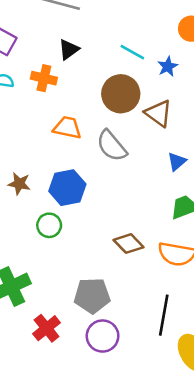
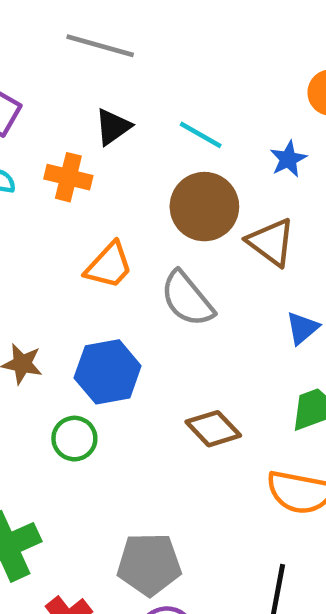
cyan line: (132, 52) -> (201, 135), moved
orange trapezoid: (67, 128) -> (109, 266), turned 120
brown diamond: (129, 244) -> (213, 429), moved

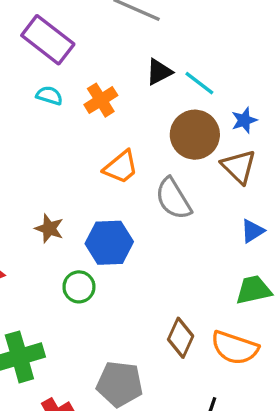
black triangle: (113, 127) -> (159, 72), moved
blue star: (288, 159) -> (244, 120), moved
orange cross: (68, 177) -> (101, 100), turned 36
brown diamond: (213, 429) -> (181, 338), moved, turned 60

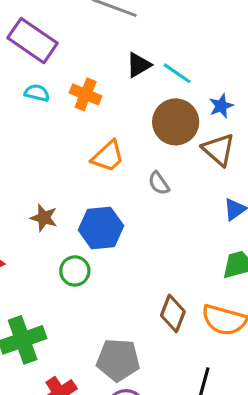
orange cross: (101, 100) -> (86, 94), turned -32
gray semicircle: (173, 199) -> (159, 183), size x0.6

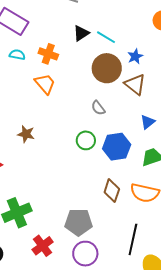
orange trapezoid: (108, 156) -> (45, 84), moved, turned -85
blue hexagon: (101, 228) -> (117, 147), moved
green circle: (75, 271) -> (86, 140), moved

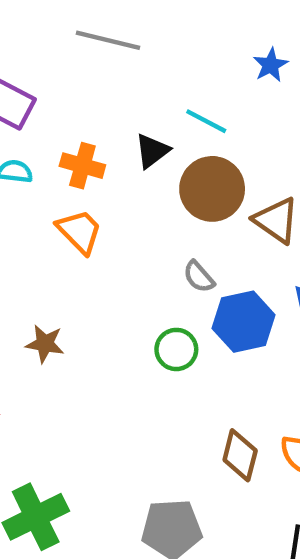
black triangle: (81, 33) -> (152, 151), moved
blue star: (135, 56) -> (271, 65), moved
blue hexagon: (117, 147) -> (244, 322), moved

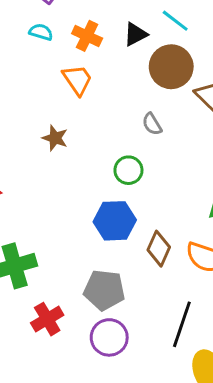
blue hexagon: (244, 322) -> (115, 221), moved
brown star: (45, 344) -> (55, 138), moved

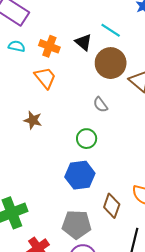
black triangle: (135, 34) -> (83, 42), turned -48
brown diamond: (159, 249) -> (112, 206), moved

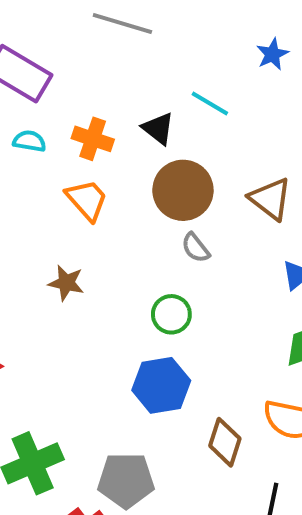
brown circle: (111, 63) -> (183, 190), moved
gray pentagon: (77, 225) -> (126, 480), moved

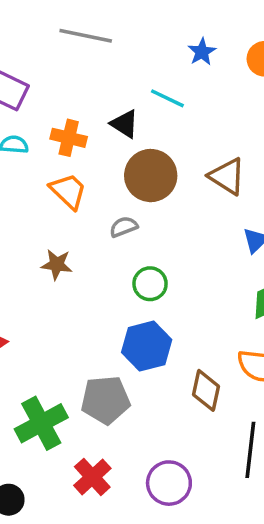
blue star: (272, 54) -> (202, 52), moved
gray semicircle: (196, 248) -> (124, 227), moved, turned 112
gray pentagon: (126, 480) -> (105, 400), moved

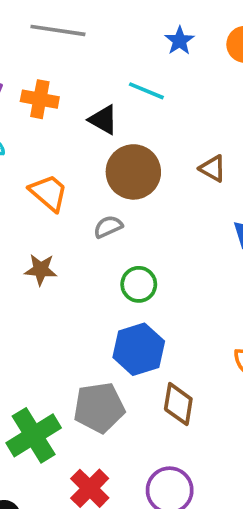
orange cross: (69, 138) -> (40, 99), moved
brown triangle: (227, 176) -> (213, 168), size x0.7
brown diamond: (206, 390) -> (178, 404), moved

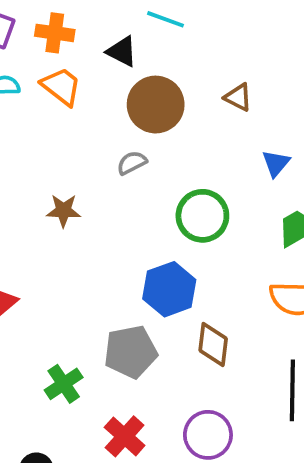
orange trapezoid: (49, 193) -> (61, 86), moved
green circle: (139, 284) -> (202, 216), moved, size x1.4
green cross: (34, 435) -> (64, 384), size x0.7

